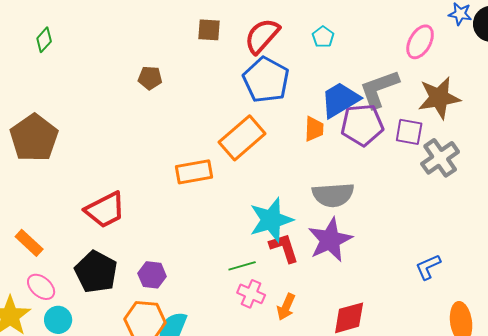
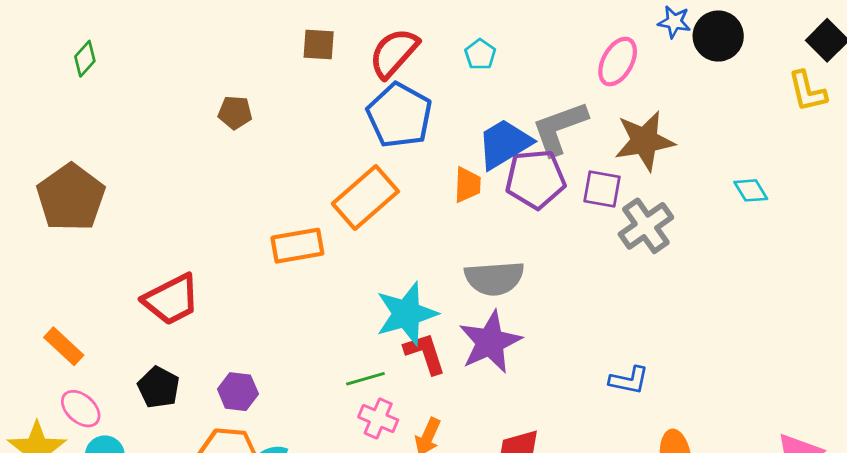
blue L-shape: (428, 267) -> (629, 380), turned -144
black pentagon: (96, 272) -> (159, 387), size x0.7

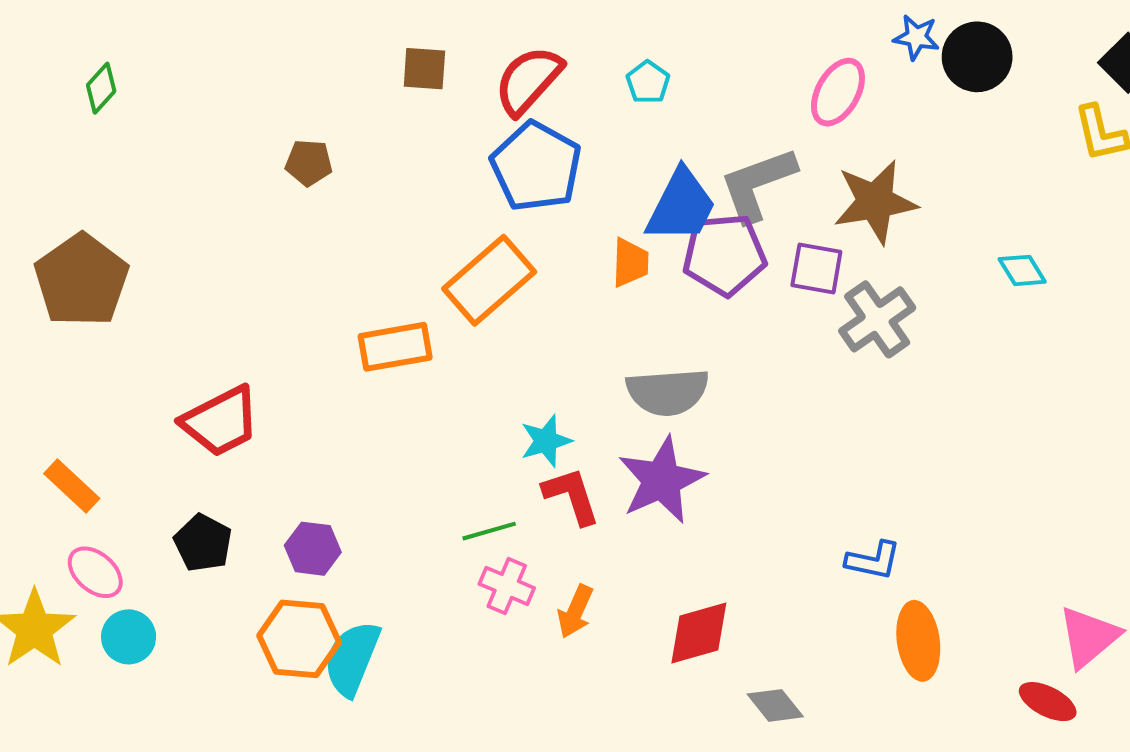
blue trapezoid: (504, 144) -> (681, 206), turned 148
cyan star: (407, 314) -> (546, 441), size x0.6
blue L-shape: (629, 380) -> (873, 560), moved

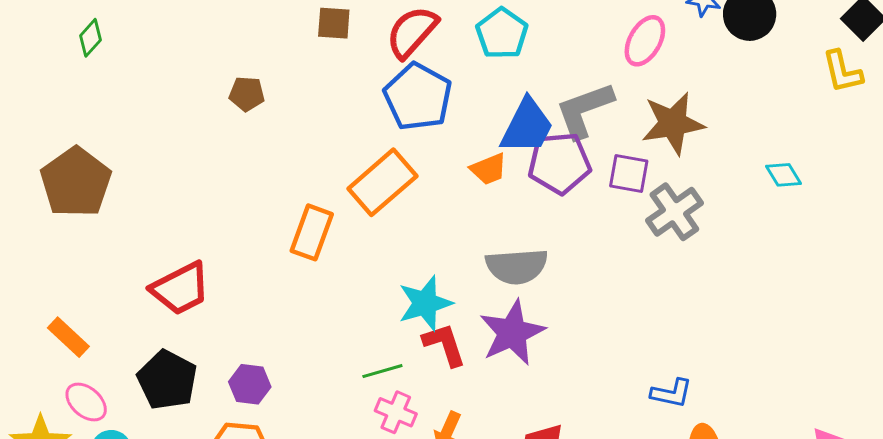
cyan pentagon: (648, 82) -> (502, 33), size x1.6
orange trapezoid: (630, 263) -> (489, 169), turned 66
orange rectangle: (395, 347) -> (312, 232), turned -60
cyan star: (546, 441) -> (425, 303), size x1.4
black pentagon: (203, 543) -> (167, 380), size x1.4

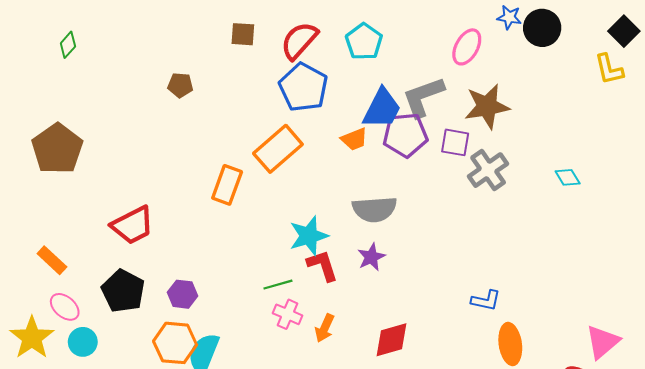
cyan diamond: (784, 175) -> (568, 177), moved
purple star: (512, 333) -> (371, 257), size x0.6

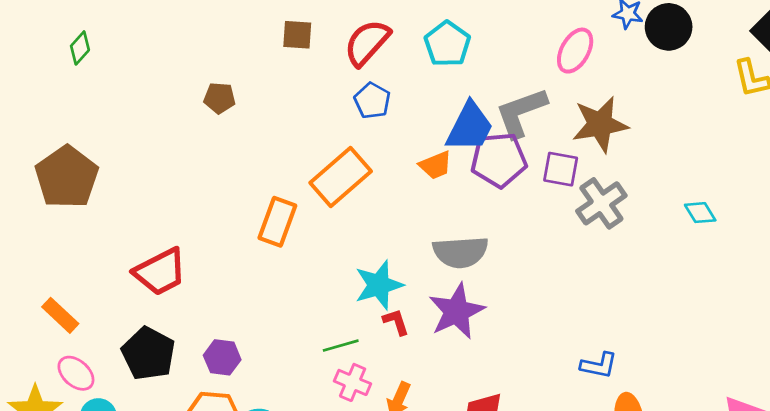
blue pentagon: (303, 87) -> (372, 101), size x0.6
purple star: (371, 257) -> (457, 311), size x1.6
red L-shape: (323, 266) -> (396, 322), size x0.7

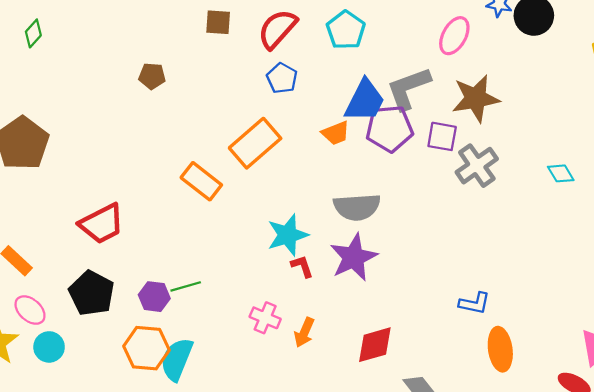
orange rectangle: (277, 222) -> (201, 181), turned -72
green line: (341, 346) -> (186, 286), moved

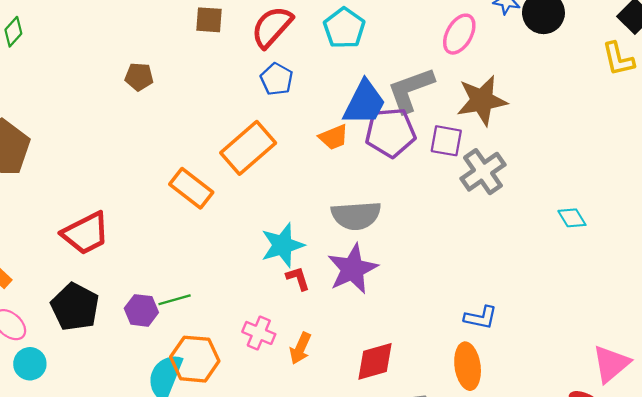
cyan diamond: (561, 173) -> (572, 218), moved
orange hexagon: (146, 348) -> (195, 359), moved
orange ellipse: (500, 349) -> (468, 366), moved

